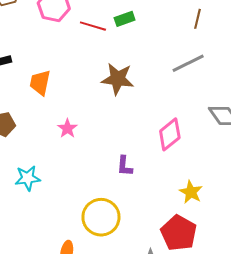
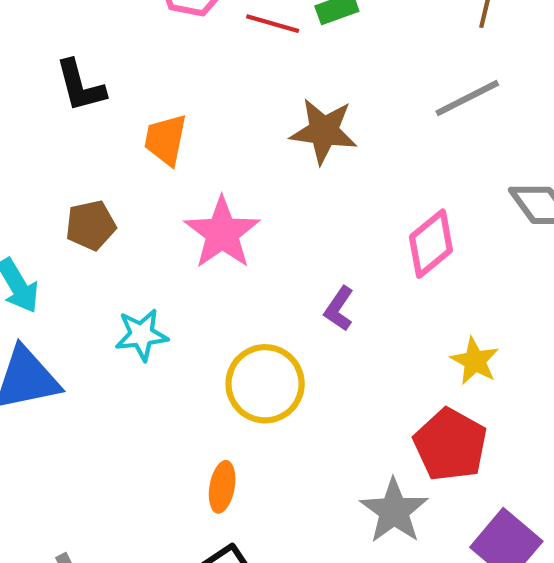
pink star: (67, 128) -> (222, 233), size x1.8
purple L-shape: (125, 166) -> (339, 309), turned 30
yellow circle: (101, 217) -> (265, 384), moved

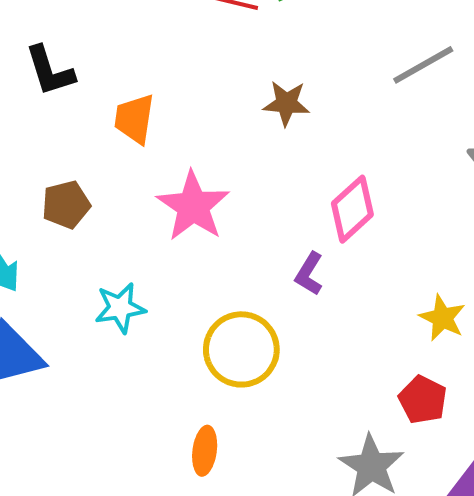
brown star: (324, 131) -> (286, 103), size x0.7
pink diamond: (431, 244) -> (352, 209), moved
red pentagon: (450, 445) -> (423, 400), size x0.7

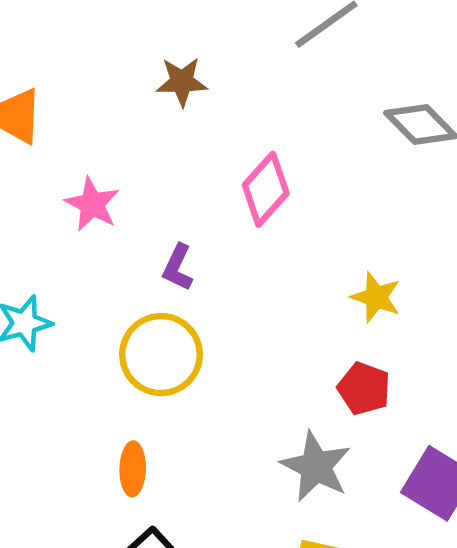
pink star: (193, 206) -> (92, 204), size x0.7
purple L-shape: (309, 274) -> (178, 267), moved

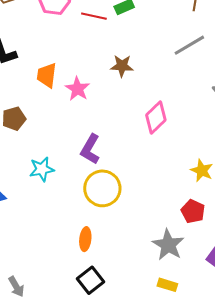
pink star: (92, 204) -> (77, 89), moved
purple L-shape: (178, 267) -> (90, 149), moved, size x1.4

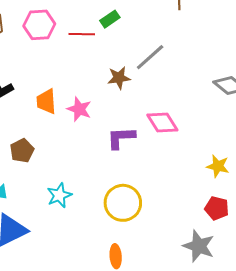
gray line: (189, 45) -> (150, 57), moved
pink diamond: (156, 118) -> (162, 123), turned -68
purple L-shape: (90, 149) -> (121, 138), moved, turned 68

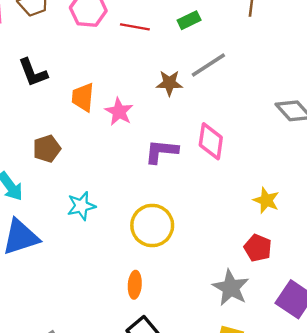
green rectangle: (110, 19) -> (189, 20), moved
pink diamond: (162, 123) -> (211, 141), turned 32

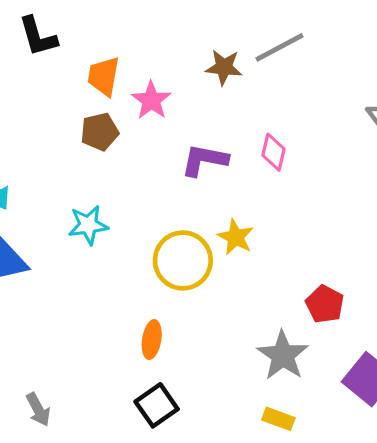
pink diamond: (211, 141) -> (274, 152), size x0.7
brown pentagon: (47, 149) -> (100, 132), moved
yellow star: (266, 200) -> (236, 237), moved

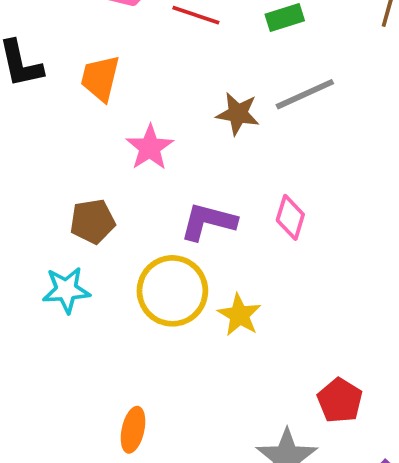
orange trapezoid: (104, 76) -> (100, 78), moved
brown pentagon: (100, 132) -> (93, 221), moved
yellow circle: (183, 260) -> (172, 291), moved

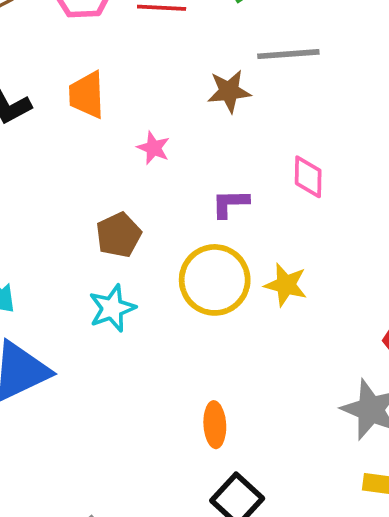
gray line: (305, 94) -> (288, 54), turned 36
pink star: (150, 147) -> (153, 148), size x0.7
purple L-shape: (208, 222) -> (230, 203), size x0.7

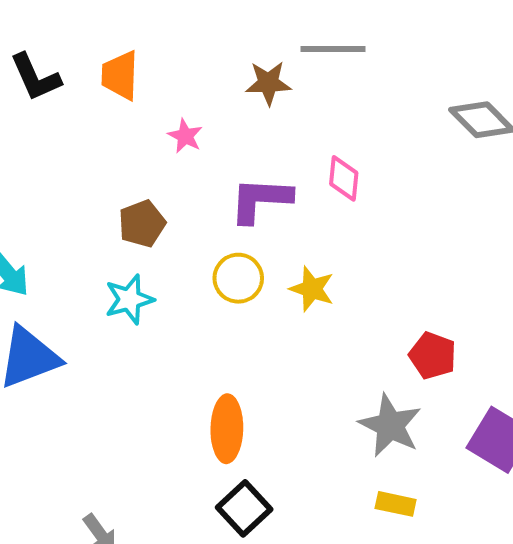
purple L-shape: (230, 203) -> (261, 200), size x1.6
yellow circle: (215, 280) -> (238, 278), size x0.7
orange ellipse: (215, 425) -> (227, 429), size x1.4

